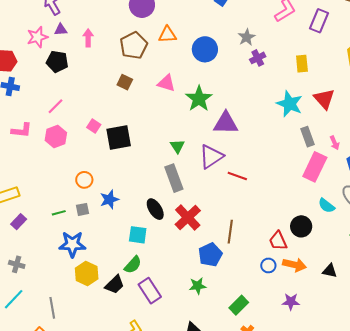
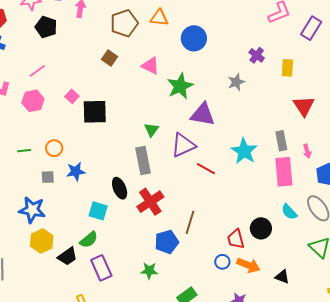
gray star: (247, 37) -> (236, 82), moved
purple cross: (258, 58) -> (257, 55), moved, turned -35
cyan star: (290, 104) -> (244, 151), moved
pink rectangle: (315, 167) -> (284, 172), turned -40
green line: (59, 213) -> (24, 151), moved

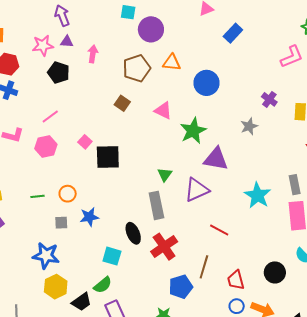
red line: (206, 169) -> (219, 230), moved
red trapezoid: (236, 239) -> (236, 280), moved

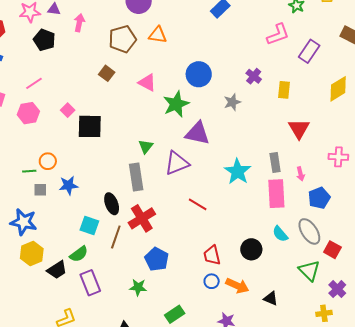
blue circle: (207, 83) -> (199, 74), moved
green line: (38, 196) -> (29, 171), moved
brown line: (204, 267) -> (116, 237), moved
blue pentagon: (181, 287) -> (157, 259), turned -30

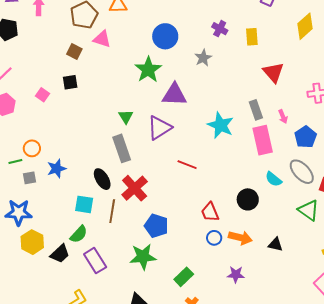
pink triangle: (147, 82) -> (102, 39), moved
black square: (90, 126) -> (70, 82), moved, size x0.6
green star: (138, 287) -> (143, 257), size x1.5

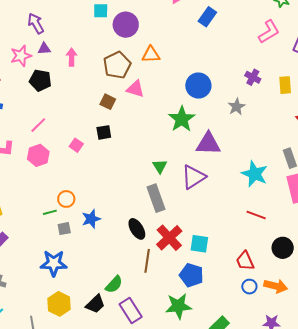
red line: (187, 165) -> (256, 215), moved
cyan square: (84, 204) -> (199, 244), moved
yellow hexagon: (32, 242) -> (59, 304), moved

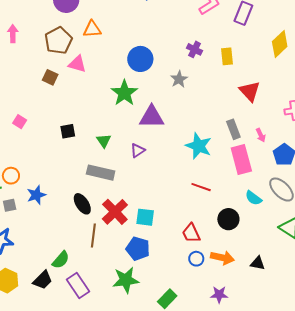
black square: (104, 132) -> (68, 131), moved
purple triangle: (193, 177) -> (138, 151), size x0.6
gray rectangle: (156, 198) -> (101, 173), turned -56

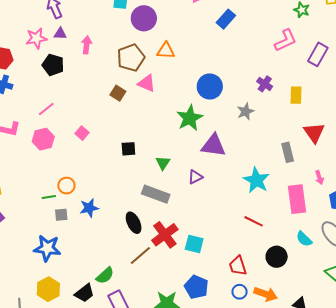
gray rectangle: (233, 129) -> (288, 152), moved
brown line: (93, 236) -> (140, 255), turned 35
blue pentagon: (138, 249) -> (196, 287), moved

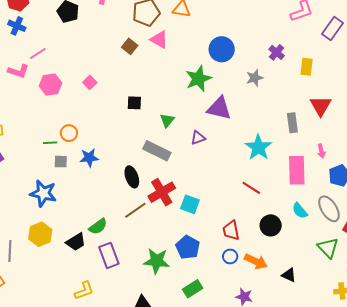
pink line: (46, 109) -> (38, 54), moved

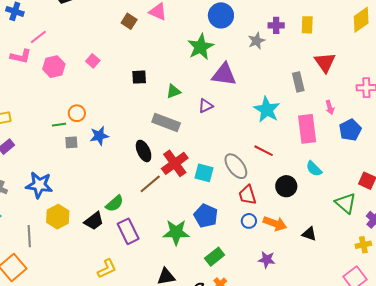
purple cross: (277, 52) -> (276, 25), moved, turned -35
green triangle: (167, 120) -> (173, 91), turned 35
blue star: (43, 193) -> (39, 185), moved
gray ellipse: (329, 209) -> (236, 166), moved

